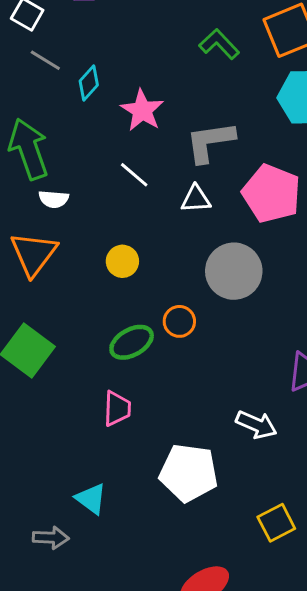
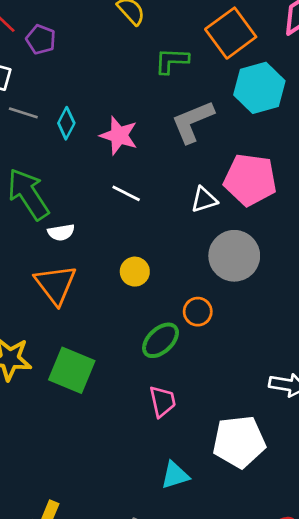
green L-shape: (219, 44) -> (172, 61), turned -30
gray L-shape: (210, 142) -> (193, 122), moved
white triangle: (196, 199) -> (204, 200), moved
cyan triangle: (91, 499) -> (175, 475), moved, turned -40

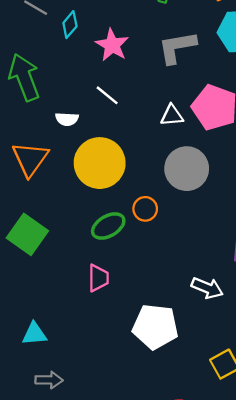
white semicircle: (61, 232) -> (67, 119), moved
yellow circle: (135, 272) -> (100, 163), size x2.0
cyan triangle: (175, 475) -> (34, 334), moved

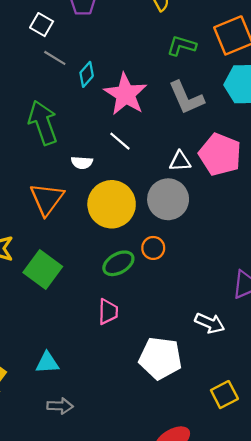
pink star: (112, 45) -> (126, 94), size x1.4
gray L-shape: (177, 47) -> (186, 98), turned -105
gray circle: (187, 169) -> (168, 199), moved

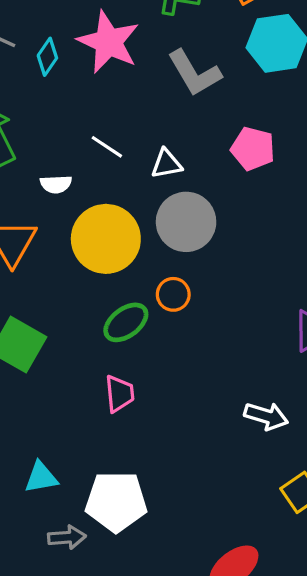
pink star: (126, 94) -> (108, 42), moved
pink pentagon: (220, 155) -> (253, 149), size x0.7
white triangle: (180, 161) -> (166, 164), moved
white arrow: (210, 323) -> (266, 416), moved
white pentagon: (160, 358) -> (116, 501), moved

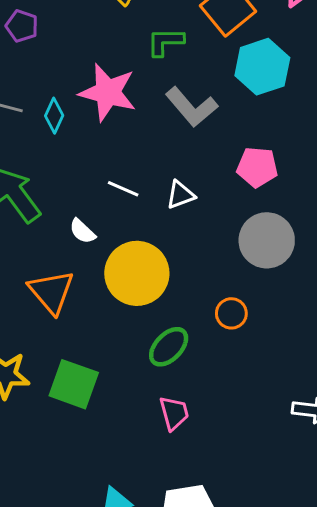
white semicircle: (56, 184) -> (82, 231), turned 56
gray circle: (186, 222) -> (267, 240), moved
orange circle: (173, 294) -> (231, 313), moved

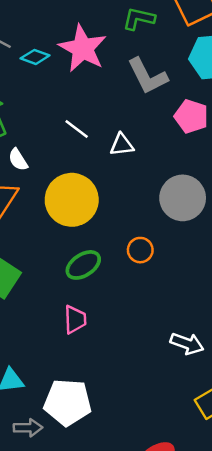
cyan diamond: (54, 116) -> (35, 57), turned 72
pink pentagon: (257, 167) -> (191, 116), moved
white semicircle: (82, 231) -> (18, 160), moved

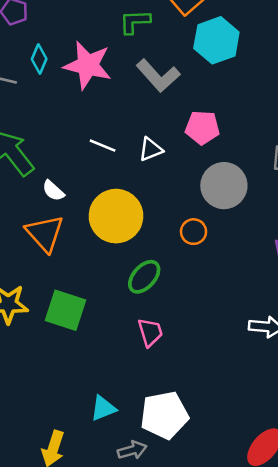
cyan diamond: (35, 57) -> (39, 59), moved, turned -72
pink pentagon: (191, 116) -> (202, 128), moved
orange circle: (140, 250) -> (194, 232), moved

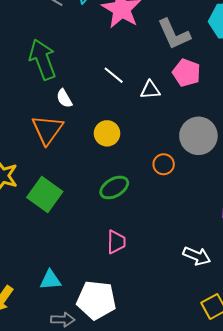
pink pentagon: (202, 128) -> (186, 73), moved
yellow circle: (116, 216) -> (107, 133), size x0.6
pink trapezoid: (150, 332) -> (116, 242), moved

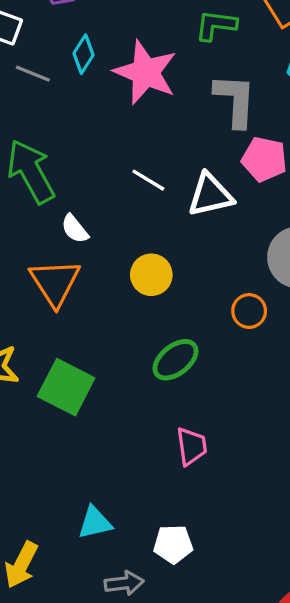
gray L-shape: (174, 34) -> (235, 100), turned -144
white triangle: (150, 90) -> (210, 195), size x1.4
white pentagon: (96, 300) -> (173, 544), size x0.6

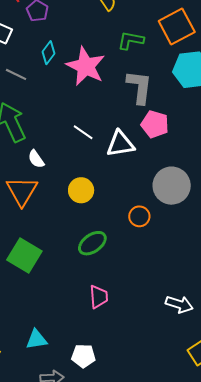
gray line: (33, 74) -> (16, 74), moved

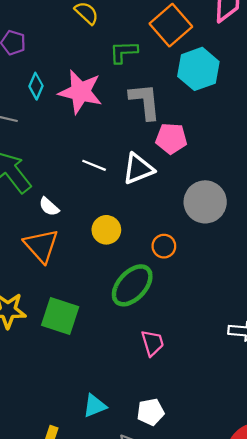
orange circle: (139, 216) -> (164, 246), moved
green ellipse: (92, 243) -> (132, 285), size x1.4

